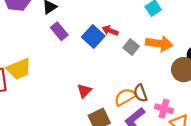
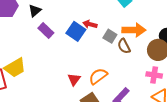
brown semicircle: (140, 93) -> (124, 46), moved
orange semicircle: (125, 97) -> (98, 76), moved
pink cross: (164, 109) -> (154, 75), moved

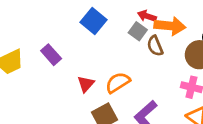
red arrow: (90, 24) -> (147, 16), moved
purple rectangle: (46, 31) -> (51, 55), moved

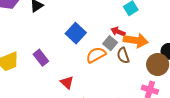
orange semicircle: (118, 83) -> (96, 55), moved
red triangle: (86, 84) -> (67, 82), turned -32

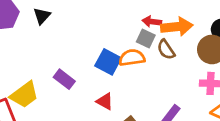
blue square: (76, 33) -> (108, 62), moved
orange semicircle: (96, 55) -> (132, 58), turned 36

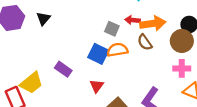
gray square: (146, 38) -> (112, 29), moved
red triangle: (105, 101) -> (97, 86), turned 40

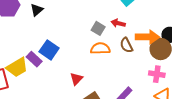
orange arrow: (153, 24) -> (147, 37), moved
blue square: (98, 54) -> (49, 50), moved
purple rectangle: (63, 69) -> (34, 59), moved

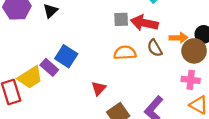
red arrow: (118, 23) -> (144, 23), size x1.6
gray square: (98, 28) -> (121, 19), moved, turned -32
orange arrow: (147, 37) -> (179, 38), size x0.7

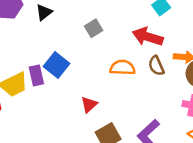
gray square: (121, 19) -> (94, 28), moved, turned -35
purple rectangle: (49, 67) -> (36, 75), turned 30

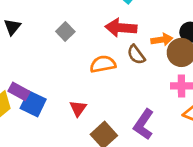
blue square: (56, 65) -> (33, 104), moved
purple rectangle: (36, 75) -> (19, 91), turned -36

